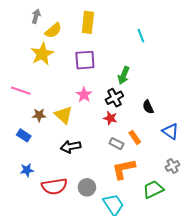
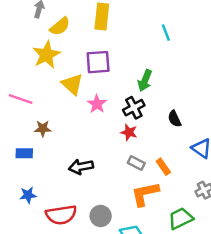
yellow triangle: (64, 115) -> (72, 84), moved
blue rectangle: (24, 135) -> (24, 153), turned -32
orange rectangle: (135, 137) -> (163, 167), moved

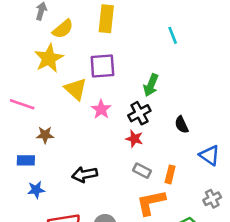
orange rectangle: (163, 167) -> (170, 174), turned 49
blue star: (28, 195) -> (36, 190), moved

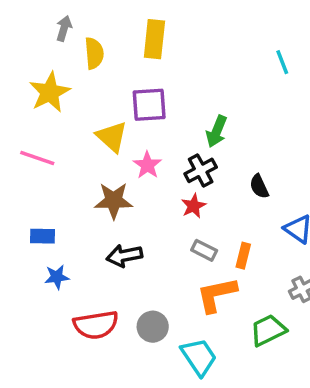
yellow semicircle: (63, 29) -> (94, 53), turned -55
cyan line: (173, 35) -> (282, 62), moved
yellow star: (49, 58) -> (50, 92), moved
brown star: (45, 135) -> (114, 201), moved, size x1.5
red star: (134, 139) -> (194, 206), turned 30

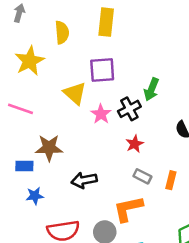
gray arrow: (64, 28) -> (19, 13), moved
black cross: (201, 170) -> (129, 109), moved
brown star: (114, 201) -> (49, 148), moved
orange L-shape: (217, 295) -> (128, 209), moved

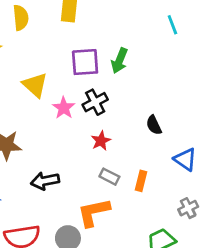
purple square: (102, 70) -> (85, 62), moved
green arrow: (151, 89) -> (119, 61), moved

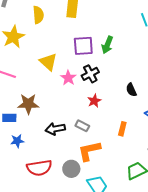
gray rectangle: (109, 177) -> (82, 126), moved

